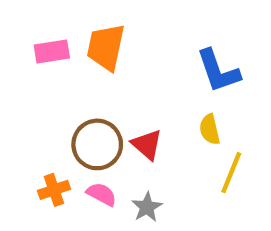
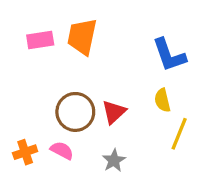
red triangle: (147, 144) -> (114, 112), turned 36
orange cross: (54, 190) -> (25, 152), moved
pink semicircle: (102, 194) -> (62, 150), moved

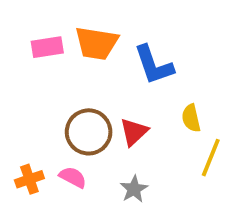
orange trapezoid: (82, 37) -> (96, 43), turned -93
blue L-shape: (169, 55) -> (154, 65), moved

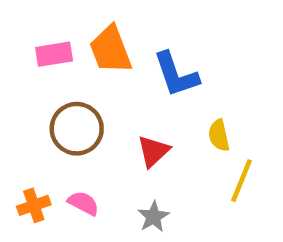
orange trapezoid: (96, 43) -> (111, 50), turned 60
brown circle: (89, 132) -> (77, 129), moved

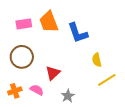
brown circle: (77, 129) -> (22, 57), moved
red triangle: (153, 151) -> (53, 73), moved
yellow line: (241, 181) -> (107, 80), turned 36

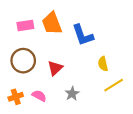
red triangle: (53, 73) -> (55, 68), moved
gray star: (68, 96) -> (72, 94), moved

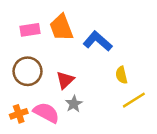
blue L-shape: (83, 35) -> (98, 41), turned 150
gray star: (72, 94) -> (74, 104), moved
pink semicircle: (39, 96) -> (46, 113), size x1.5

